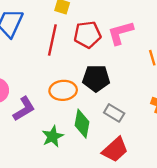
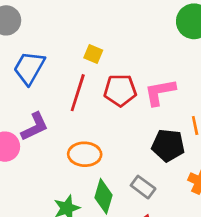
black pentagon: (96, 78) -> (168, 145), moved
purple L-shape: (24, 109) -> (35, 127), moved

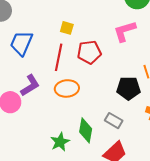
pink L-shape: (160, 92) -> (125, 31), moved
orange ellipse: (85, 154) -> (67, 88), moved

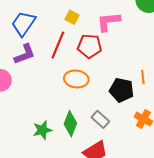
pink L-shape: (125, 31) -> (109, 22), moved
purple L-shape: (30, 85) -> (25, 54), moved
orange ellipse: (67, 88) -> (76, 79), moved

